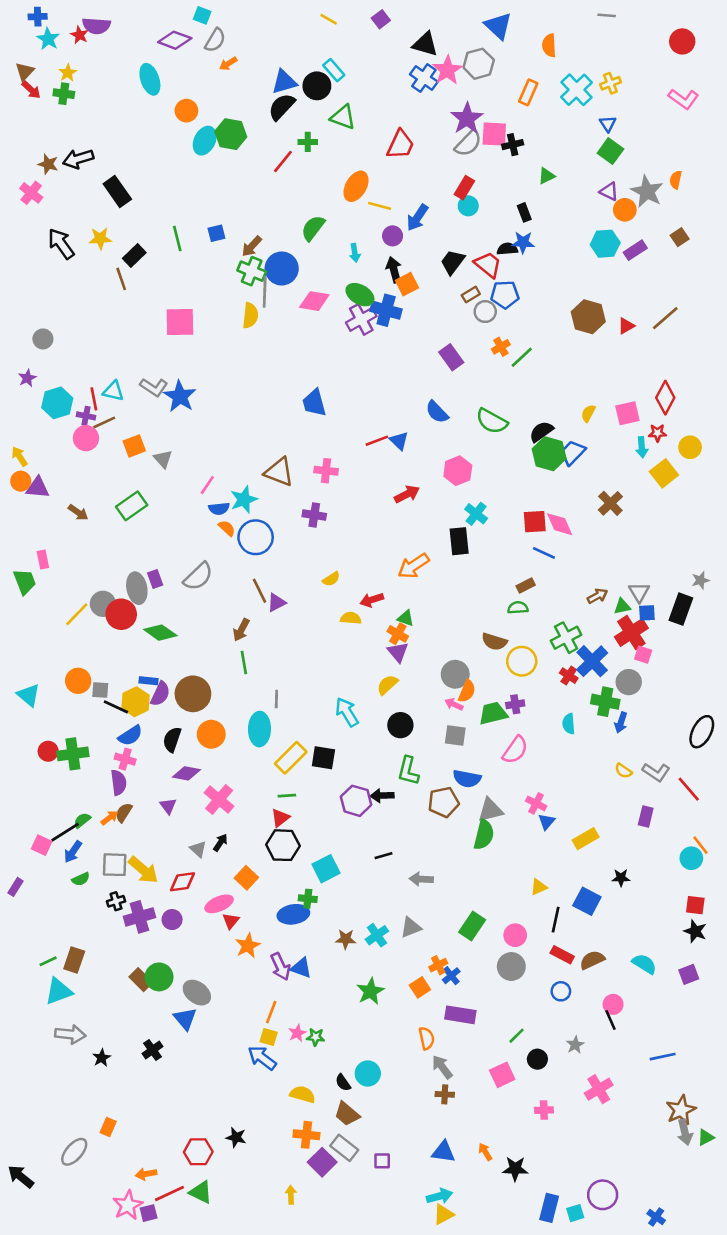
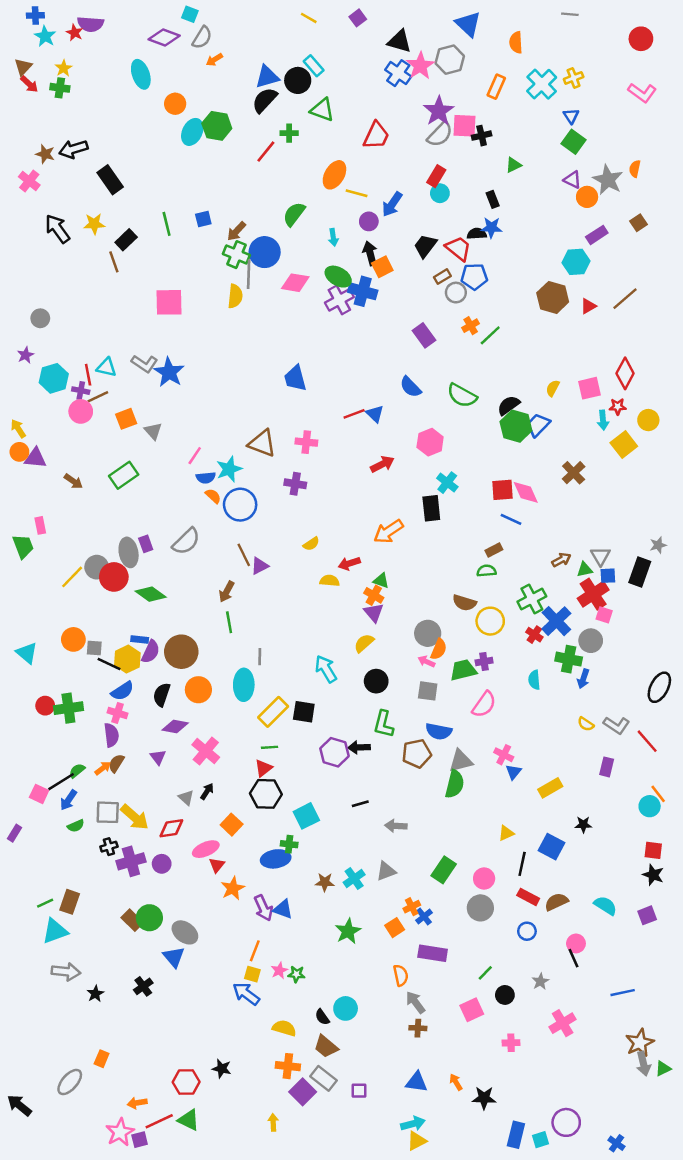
cyan hexagon: (605, 244) -> (576, 262), moved

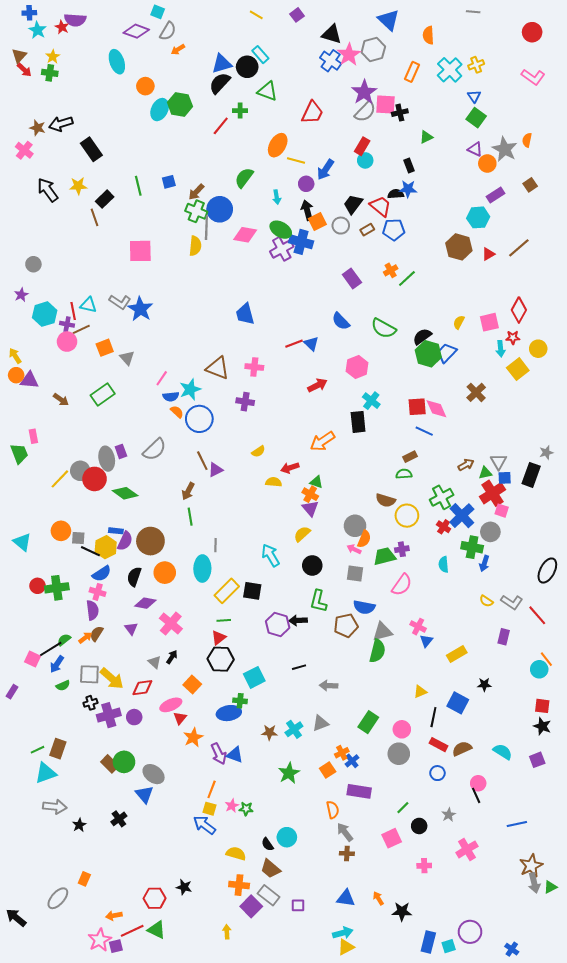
gray circle: (456, 293) -> (341, 226), moved

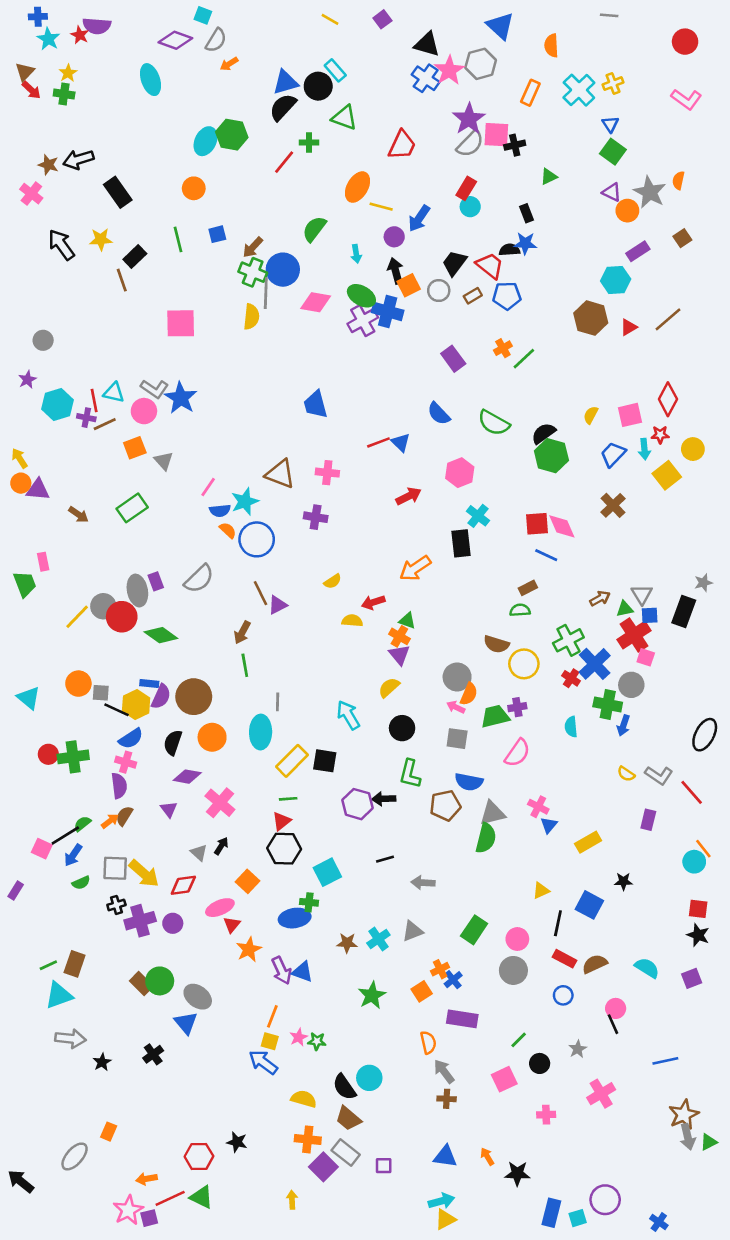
orange circle: (145, 86) -> (194, 188), moved
pink circle: (67, 342) -> (144, 411), moved
blue trapezoid: (447, 353) -> (613, 454), moved
black semicircle: (268, 844) -> (344, 1087), size x1.5

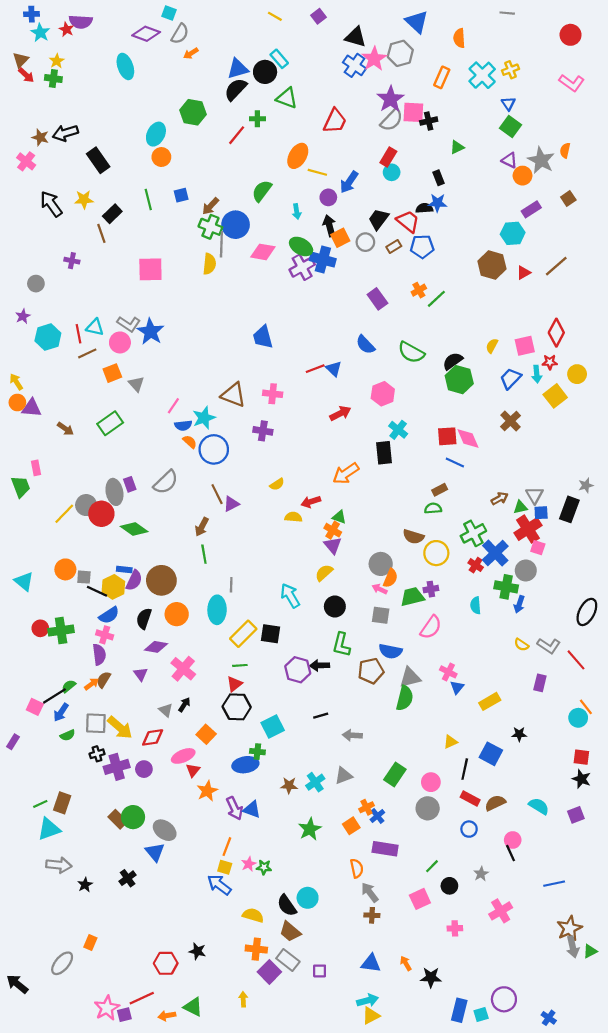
cyan ellipse: (206, 141) -> (156, 134), moved
purple cross: (86, 418) -> (72, 261), moved
orange arrow: (147, 1179) -> (167, 1016), moved
green triangle: (202, 1197) -> (193, 1007), moved

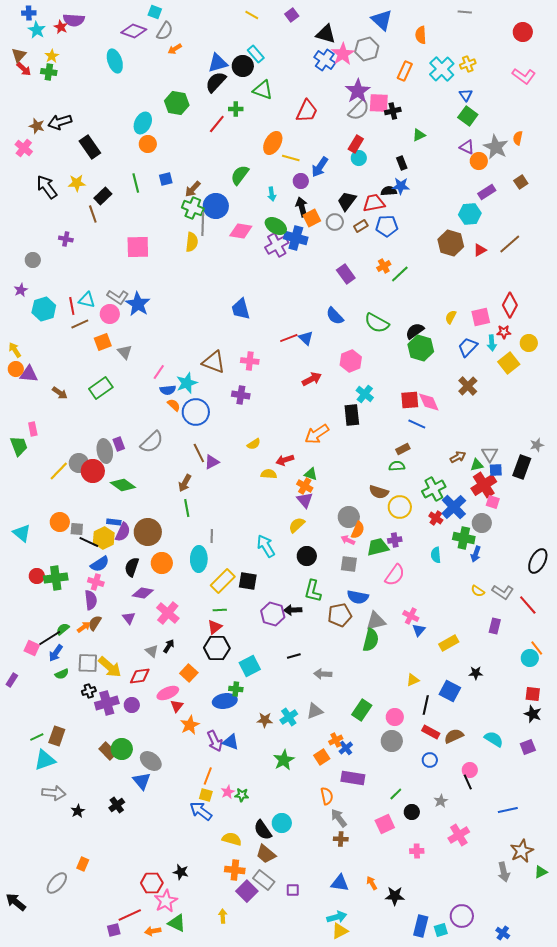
red trapezoid: (408, 221) -> (374, 203), turned -50
gray arrow: (573, 947) -> (504, 872), moved
pink star: (107, 1008) -> (166, 901), moved

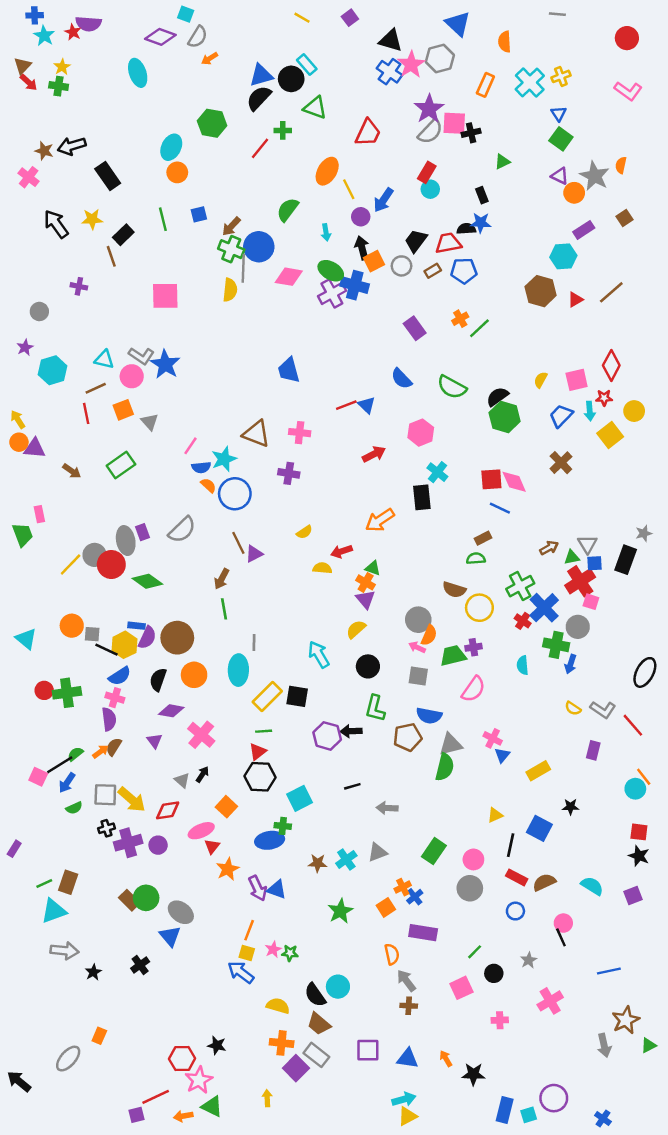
yellow line: (291, 158) -> (349, 189), turned 48
red line: (72, 306) -> (86, 413), moved
purple rectangle: (12, 680) -> (14, 849), moved
purple square: (293, 890) -> (368, 1050), moved, size x1.5

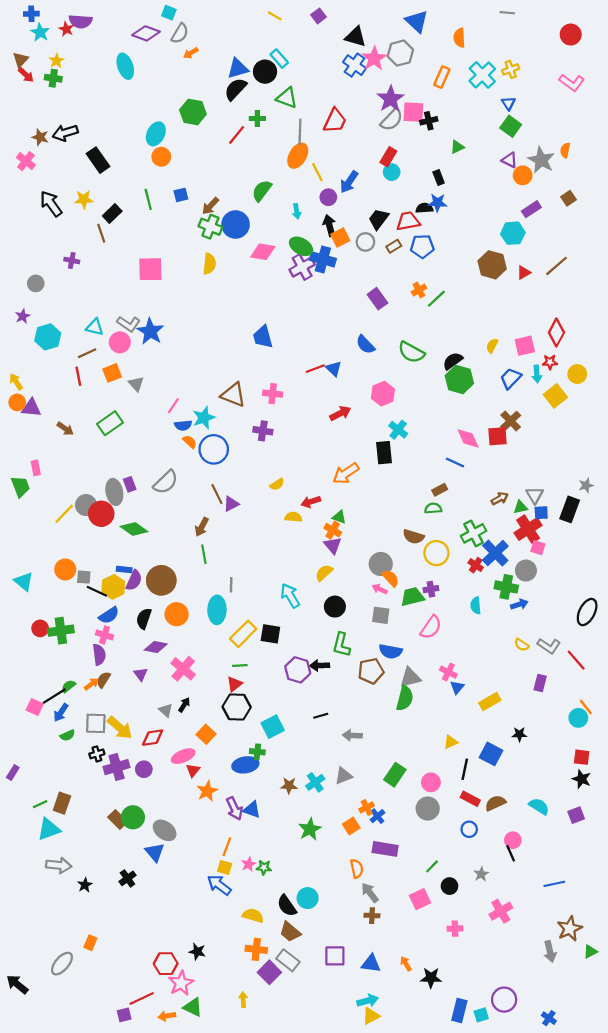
gray line: (243, 268) -> (300, 132), moved
red square: (491, 479) -> (498, 436), moved
orange semicircle: (429, 635) -> (391, 578), turned -66
blue arrow: (571, 664) -> (519, 604), turned -126

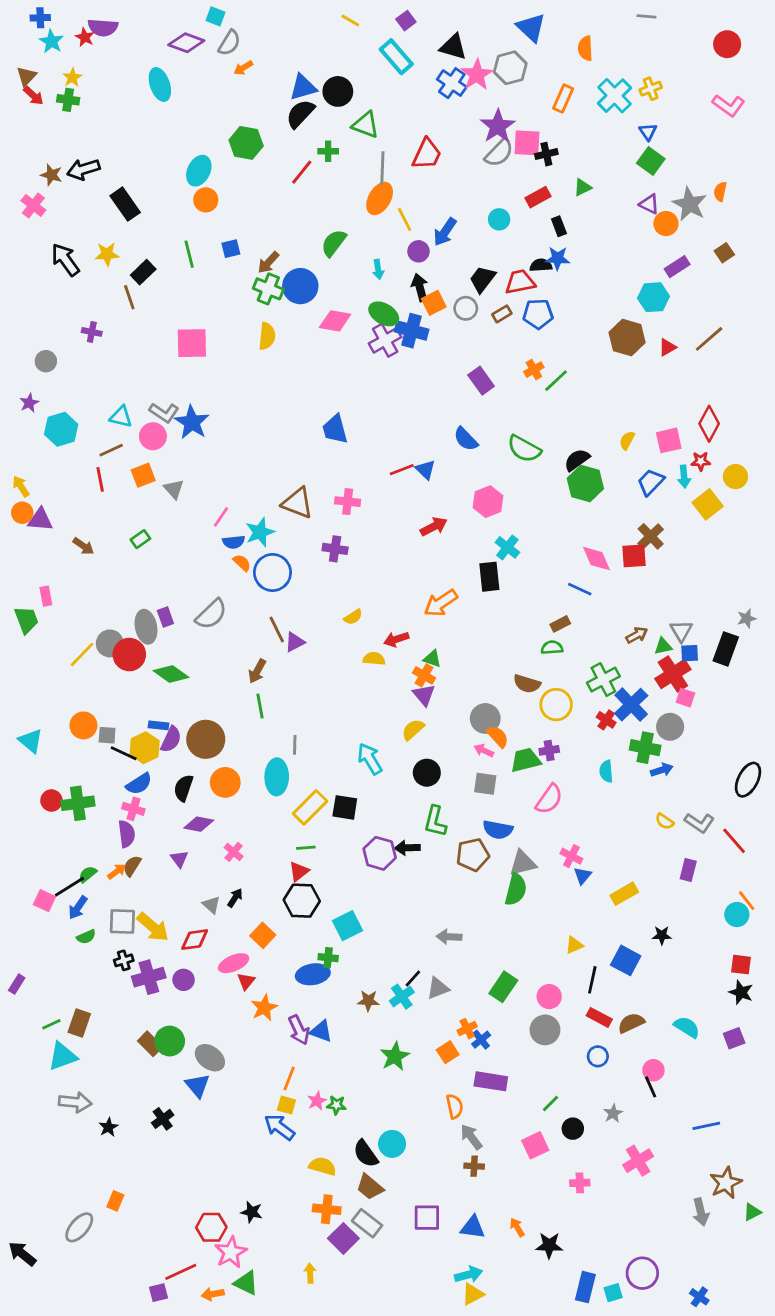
cyan rectangle: (279, 59) -> (396, 57), moved, size x1.4
red rectangle: (388, 157) -> (538, 197), moved, turned 30
green rectangle: (110, 423) -> (140, 539), size x0.6
pink cross: (183, 669) -> (234, 852), size x0.6
black line: (321, 716) -> (413, 978), moved, turned -32

